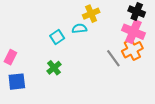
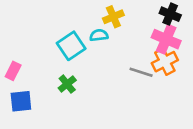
cyan square: (57, 37) -> (71, 46), size x1.5
gray line: (113, 58) -> (141, 72), turned -36

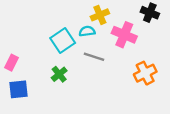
pink cross: (166, 39) -> (124, 35), moved
orange cross: (165, 62) -> (145, 73), moved
gray line: (141, 72) -> (94, 57), moved

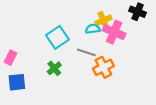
yellow cross: (100, 15) -> (103, 20), moved
cyan semicircle: (87, 31) -> (93, 29), moved
orange cross: (145, 73) -> (103, 67), moved

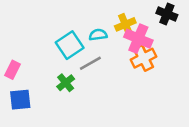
cyan semicircle: (93, 29) -> (98, 35), moved
gray line: (86, 52) -> (90, 63), moved, turned -48
orange cross: (103, 67) -> (144, 58), moved

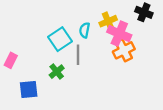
cyan semicircle: (98, 35) -> (85, 30), turned -72
gray line: (90, 63) -> (78, 55), turned -60
blue square: (20, 100) -> (29, 89), moved

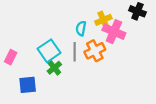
cyan square: (60, 39) -> (49, 51), moved
orange cross: (124, 50) -> (95, 51), moved

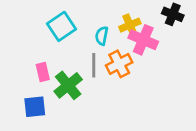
cyan square: (49, 51) -> (62, 26), moved
pink rectangle: (11, 57) -> (43, 72), moved, turned -40
green cross: (54, 68) -> (68, 85), size x1.5

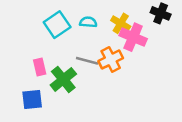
yellow cross: (130, 25) -> (121, 23), turned -36
cyan semicircle: (102, 36) -> (88, 22), moved, turned 84
gray line: (94, 65) -> (87, 61), turned -75

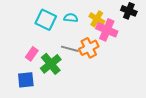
cyan square: (57, 25) -> (46, 20), turned -30
pink rectangle: (40, 67) -> (32, 54), turned 48

